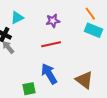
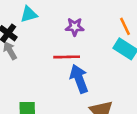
blue arrow: (49, 74) -> (79, 79), moved

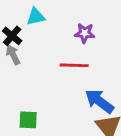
blue arrow: (79, 79) -> (99, 101), moved, turned -36

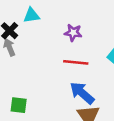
red line: (74, 65) -> (76, 62), moved

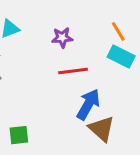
blue arrow: (82, 93) -> (88, 104), turned 92

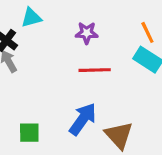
blue arrow: (88, 104) -> (83, 119), moved

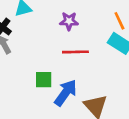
green square: (29, 133) -> (44, 80), moved

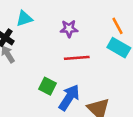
green square: (44, 80) -> (47, 86), turned 30

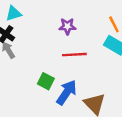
cyan triangle: (24, 19) -> (14, 13), moved

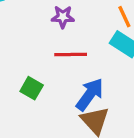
blue arrow: (67, 92) -> (90, 94), moved

